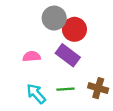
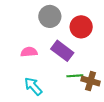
red circle: (74, 29) -> (81, 27), moved
green line: (65, 89) -> (75, 76), moved

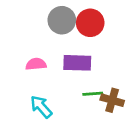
red circle: (81, 27) -> (90, 23), moved
purple rectangle: (62, 51) -> (77, 63), turned -35

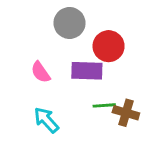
red circle: (90, 23) -> (109, 46), moved
pink semicircle: (36, 64) -> (41, 72), turned -120

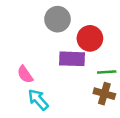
pink semicircle: (41, 72) -> (25, 74), moved
green line: (104, 105) -> (107, 72), moved

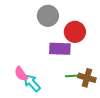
green line: (107, 72) -> (73, 76), moved
pink semicircle: (25, 74) -> (21, 74), moved

